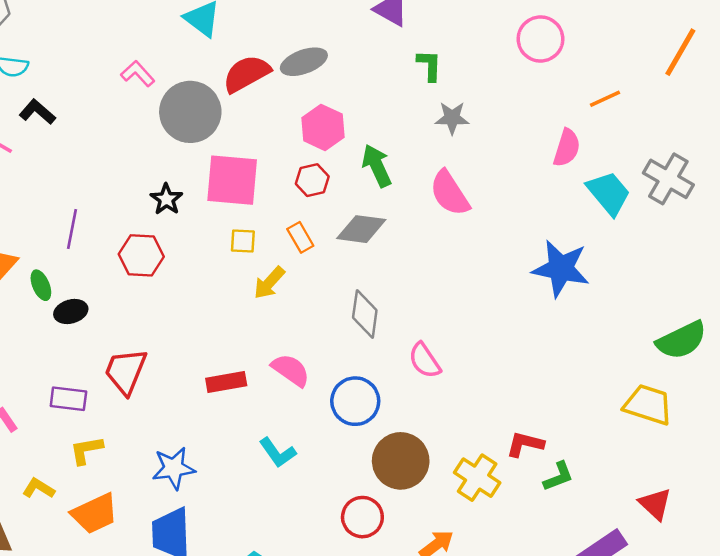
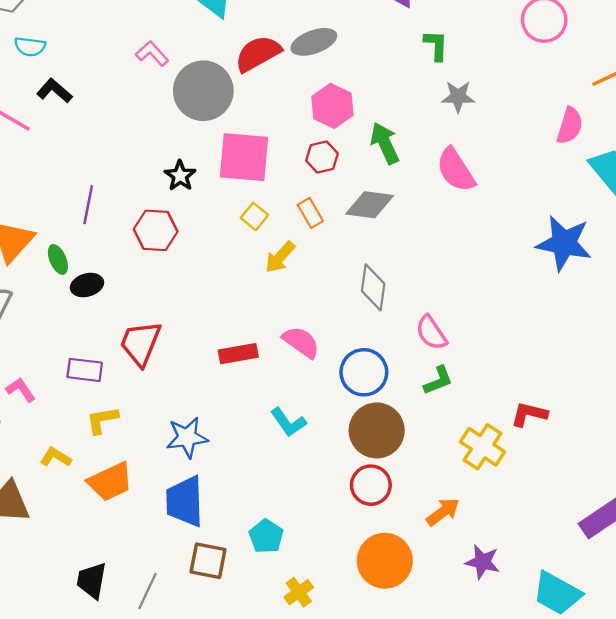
yellow square: (243, 241) -> (254, 216), turned 36
brown circle: (401, 461) -> (377, 430), moved
green L-shape: (558, 476) -> (438, 380), moved

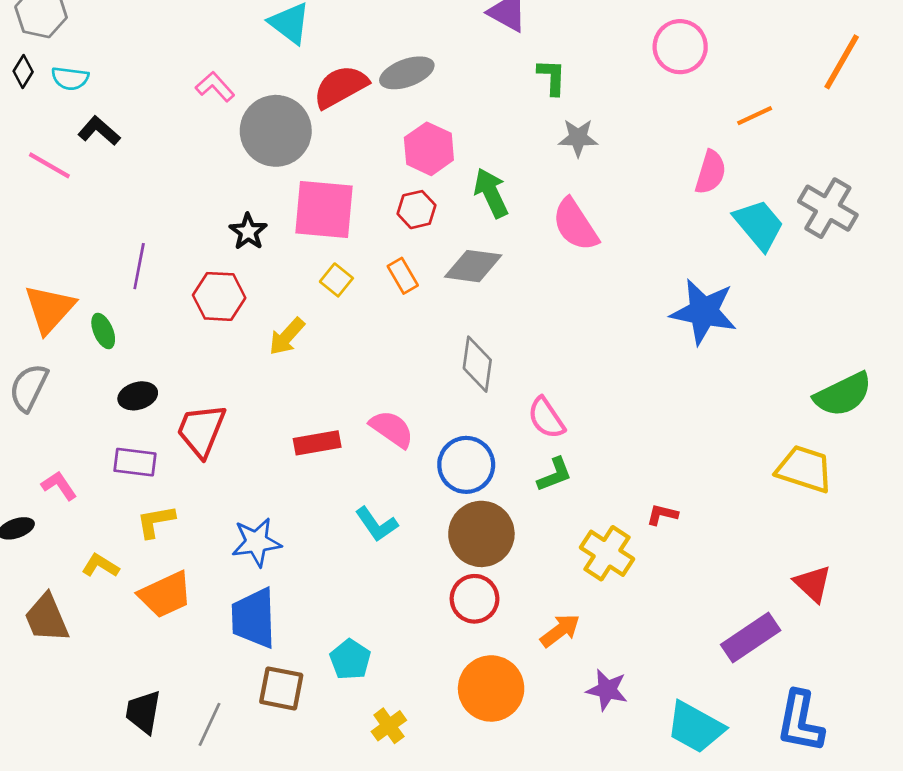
yellow arrow: (280, 257) -> (287, 337), moved
black ellipse: (87, 285) -> (138, 396), moved
red L-shape: (529, 414) -> (662, 515), size x0.7

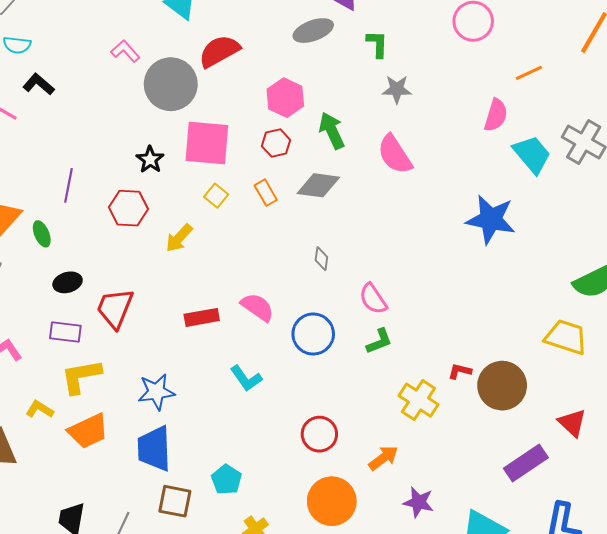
gray ellipse: (407, 73) -> (313, 31), moved
gray diamond: (477, 364) -> (321, 259), size x0.6
yellow L-shape: (156, 521) -> (81, 376), size x1.4
brown circle: (481, 534) -> (502, 386), moved

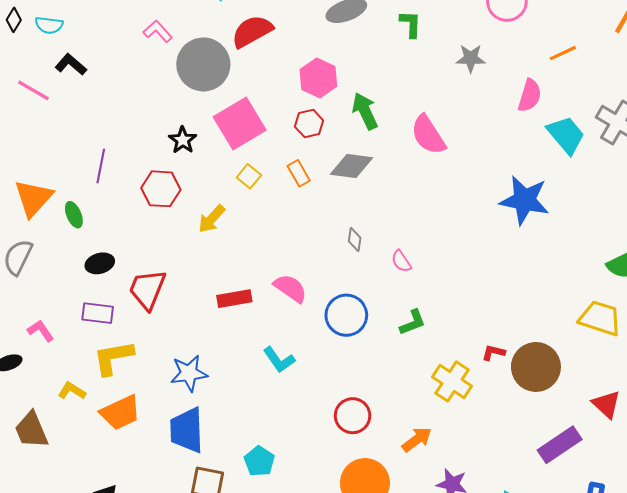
gray star: (397, 89) -> (471, 58), moved
pink square: (207, 143) -> (240, 124), turned -36
pink semicircle: (373, 299) -> (401, 261), moved, size x0.7

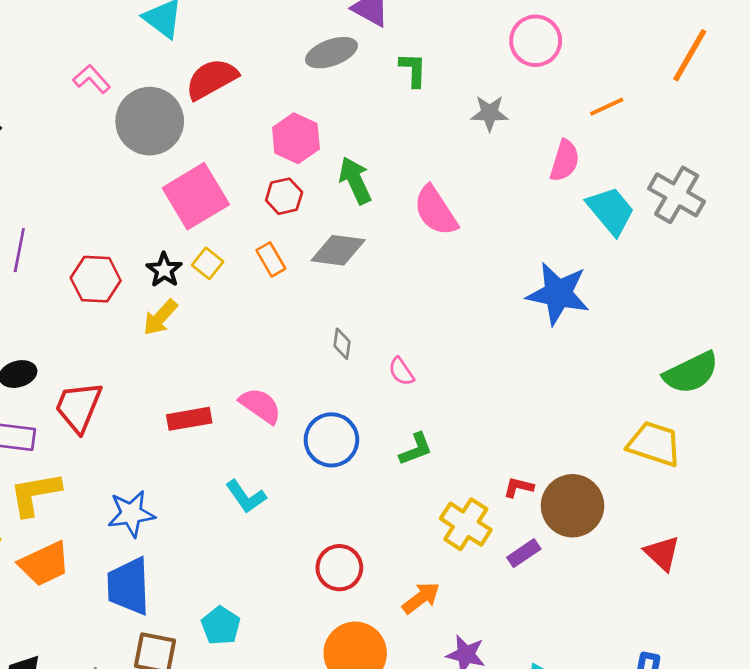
black star: (183, 140) -> (164, 270), moved
purple rectangle: (560, 445) -> (524, 553), moved, size x0.6

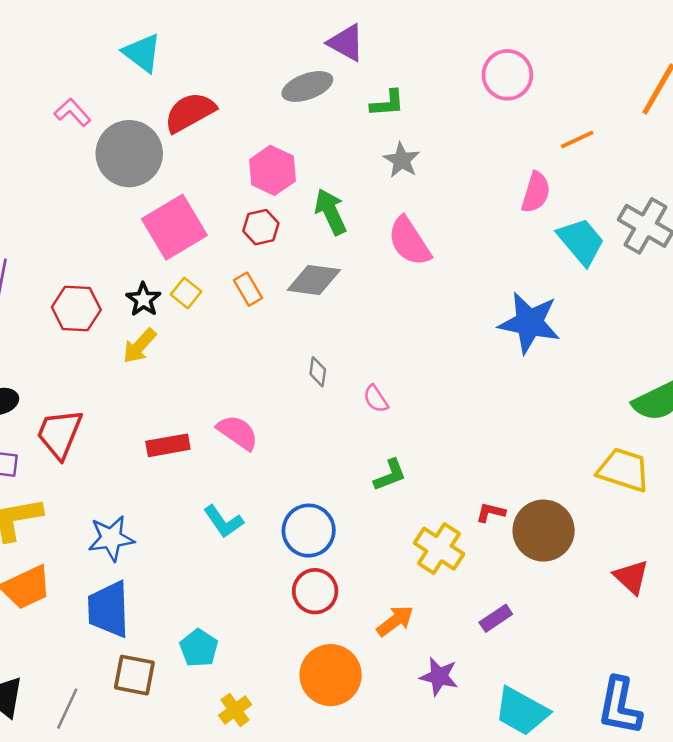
green L-shape: (413, 70) -> (387, 103), turned 84
gray star: (490, 113) -> (402, 160), moved, turned 30
blue circle: (331, 440) -> (309, 531), moved
purple rectangle: (524, 553) -> (496, 618), moved

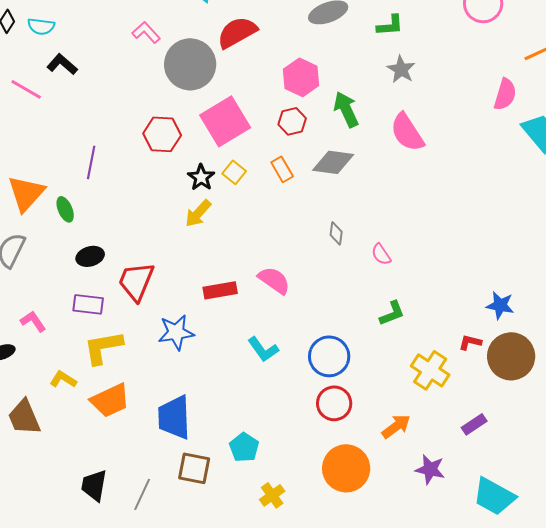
red hexagon: (76, 308) -> (162, 134), moved
blue star: (529, 323) -> (500, 305), moved, size x0.6
blue star: (111, 538) -> (176, 332), moved

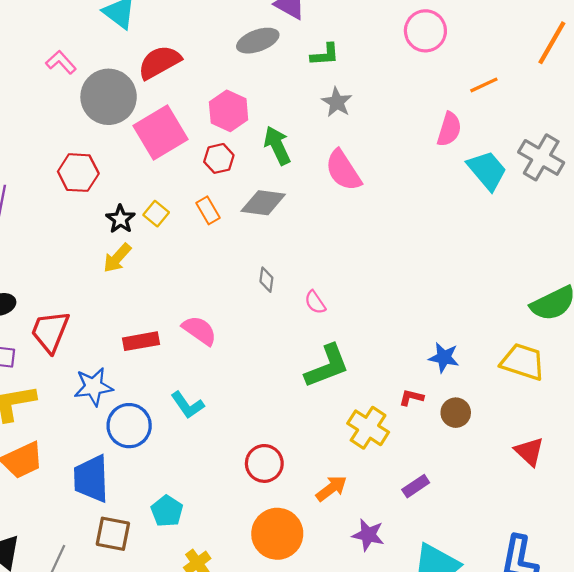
pink square: (225, 121) -> (160, 133), moved
green L-shape: (392, 313) -> (327, 366), size x1.6
blue circle: (329, 356) -> (129, 426), moved
brown circle: (511, 356) -> (456, 413), size x0.6

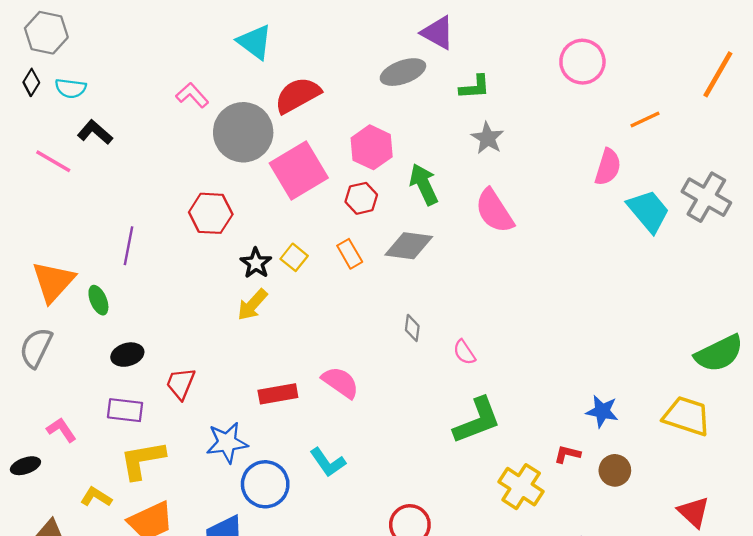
red trapezoid: (50, 332) -> (181, 384), size x0.7

